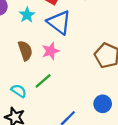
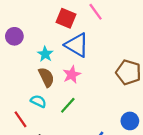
cyan star: (27, 15) -> (45, 54), moved
cyan semicircle: (19, 91) -> (38, 101), moved

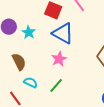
cyan star: (45, 54) -> (29, 32), moved
brown semicircle: (46, 77) -> (19, 62), moved

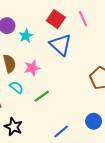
pink star: (59, 59) -> (32, 68), moved

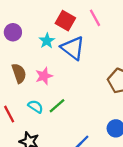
cyan star: (26, 36) -> (47, 41), moved
cyan semicircle: (16, 87) -> (35, 107), moved

